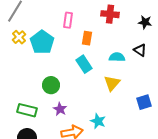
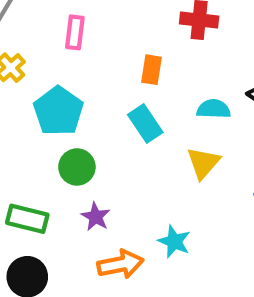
pink rectangle: (68, 20) -> (75, 32), moved
cyan pentagon: (42, 42) -> (58, 111), moved

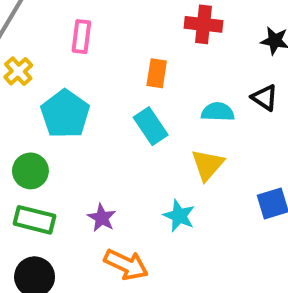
green circle: (77, 167) -> (30, 171), moved
cyan star: (174, 242) -> (179, 216), moved
orange arrow: (120, 264) -> (126, 265), turned 36

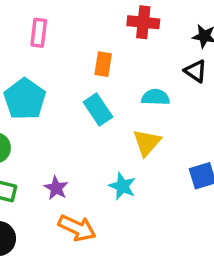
black triangle: (265, 98) -> (196, 71), moved

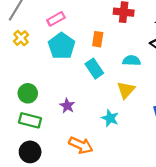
pink rectangle: (39, 33) -> (56, 19), turned 54
cyan pentagon: (25, 99) -> (62, 46), moved
purple star: (56, 188) -> (67, 106), moved

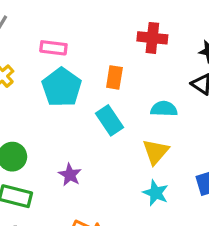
pink rectangle: (56, 19) -> (53, 48), turned 36
cyan star: (110, 118) -> (156, 193), moved

